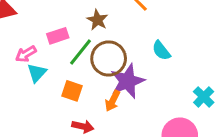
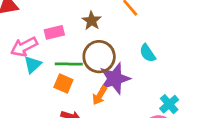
green line: (81, 52) -> (69, 64), moved, turned 48
pink arrow: (26, 54) -> (24, 47), size x1.4
cyan cross: (204, 97) -> (169, 104), moved

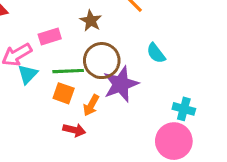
orange arrow: (100, 95) -> (91, 105), moved
cyan cross: (169, 104) -> (184, 109), turned -30

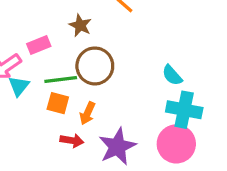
cyan semicircle: (156, 53) -> (172, 75), moved
purple star: (121, 84) -> (117, 147), moved
cyan cross: (184, 109) -> (184, 110), size x1.5

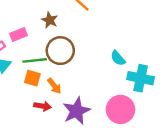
cyan cross: (184, 110) -> (141, 78), moved
orange arrow: (87, 113) -> (54, 86), turned -63

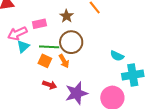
cyan semicircle: (118, 58) -> (117, 56), turned -32
cyan cross: (141, 78) -> (133, 75), turned -30
orange arrow: (54, 86) -> (64, 61), moved

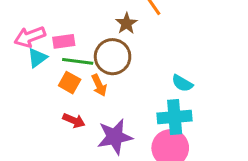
brown star: (67, 16) -> (126, 23), moved
pink rectangle: (39, 24) -> (64, 41), moved
cyan cross: (133, 75) -> (175, 117), moved

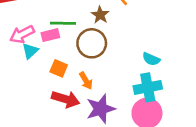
green line: (78, 61) -> (63, 23), moved
orange arrow: (99, 85) -> (86, 81), moved
red arrow: (74, 121) -> (66, 99), size x1.5

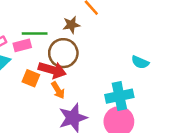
brown star: (100, 15) -> (71, 25), turned 30
cyan semicircle: (151, 59) -> (140, 62), moved
red arrow: (66, 99) -> (52, 70), moved

